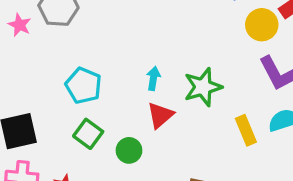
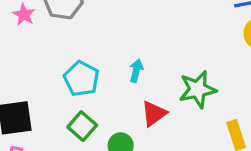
cyan arrow: (153, 78) -> (136, 71), moved

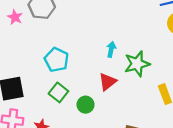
cyan arrow: (136, 71) -> (111, 49), moved

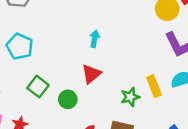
cyan pentagon: (57, 60) -> (20, 46), moved
green star: (137, 64) -> (130, 97), moved, size x0.7

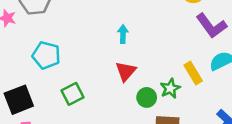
green square: (38, 87) -> (72, 94), turned 35
green circle: (68, 99) -> (147, 97), moved

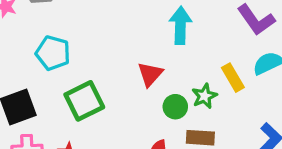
cyan arrow: (123, 34) -> (180, 25), moved, size x1.6
green square: (72, 94) -> (84, 101), size x1.4

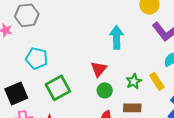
yellow rectangle: (233, 78) -> (157, 81), moved
green circle: (175, 107) -> (105, 90), moved

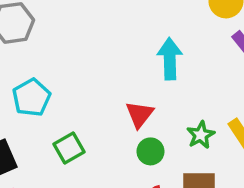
cyan pentagon: (37, 58) -> (31, 98), turned 30
green square: (58, 88) -> (69, 148), size x0.7

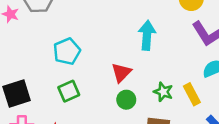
cyan pentagon: (31, 98) -> (67, 51), moved
green star: (201, 135) -> (163, 92), turned -30

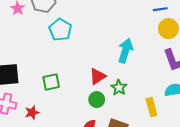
cyan pentagon: (67, 51) -> (60, 30), moved, turned -30
green star: (163, 92) -> (119, 88), moved

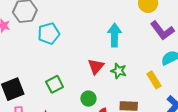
cyan pentagon: (60, 30) -> (49, 34), turned -30
green circle: (97, 100) -> (88, 99), moved

